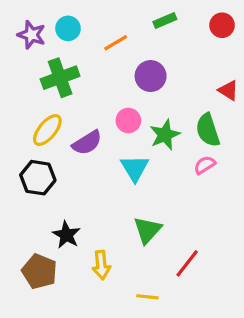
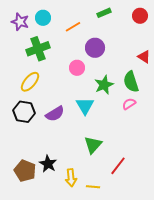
pink circle: (128, 121) -> (77, 68), moved
purple semicircle: (87, 143) -> (55, 114), moved
black star: (66, 235) -> (48, 164), moved
yellow arrow: (101, 265) -> (71, 178), moved

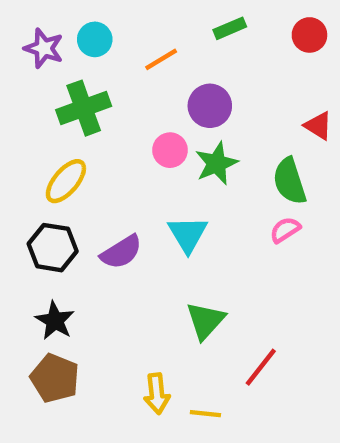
green star: (104, 85) -> (216, 163), moved
black star: (48, 164) -> (55, 321), moved

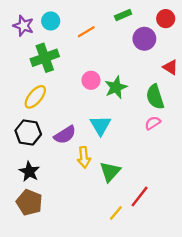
purple circle: (210, 106) -> (144, 39), moved
yellow arrow: (157, 394) -> (84, 157), moved
yellow line: (205, 414) -> (116, 213), moved, turned -56

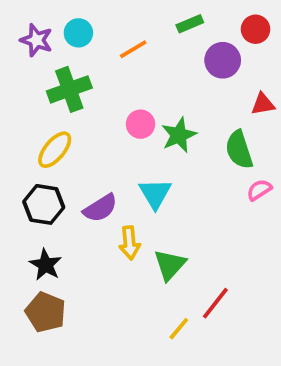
red triangle: (170, 67) -> (263, 104), turned -42
pink semicircle: (153, 123) -> (259, 190), moved

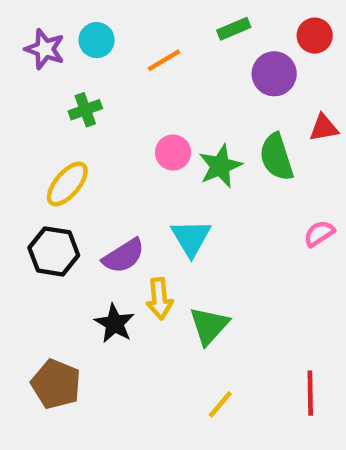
green cross: (69, 89) -> (85, 110), size x0.6
green semicircle: (239, 150) -> (276, 157), moved
black star: (46, 265) -> (115, 323), moved
red line: (215, 303) -> (310, 393), moved, turned -39

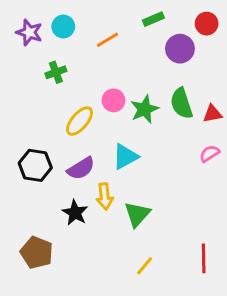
red triangle: (324, 128) -> (212, 114), moved
yellow ellipse: (67, 184) -> (80, 121), moved
cyan triangle: (191, 238) -> (125, 157), turned 32

